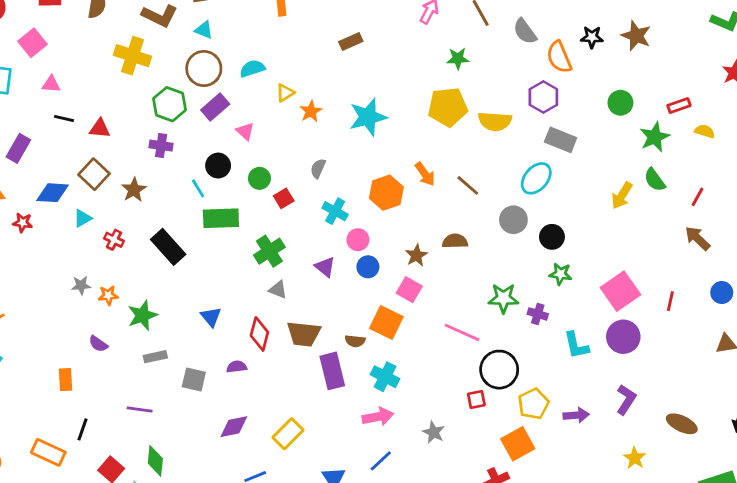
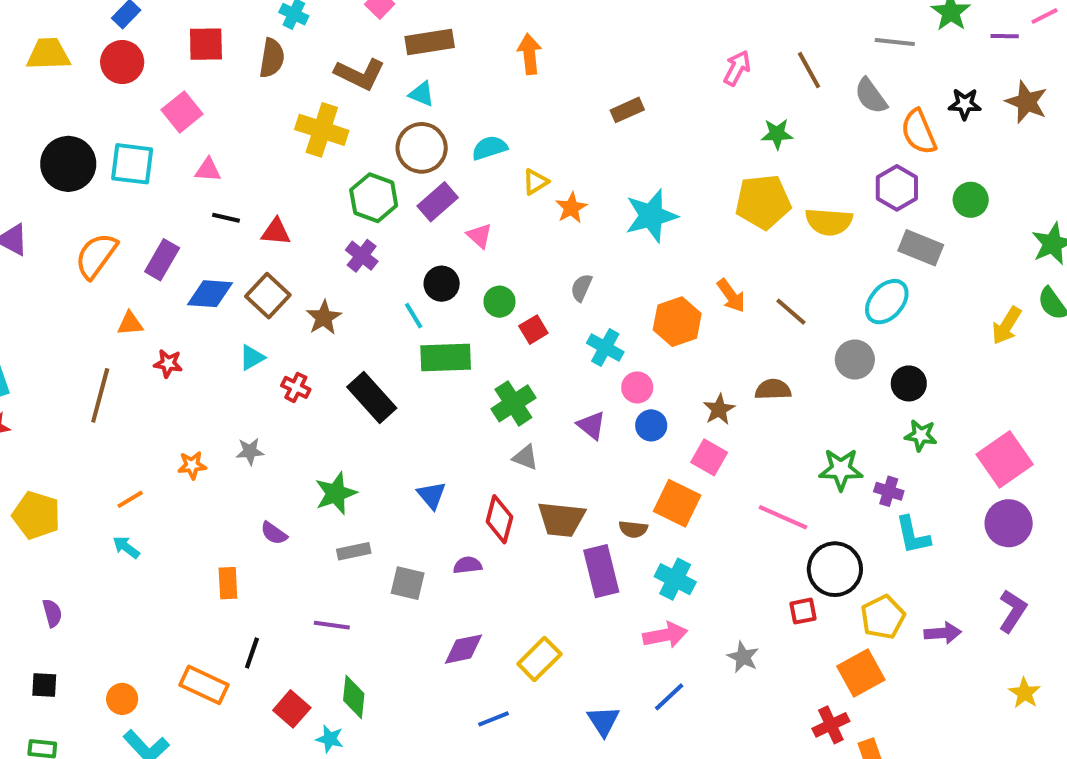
green circle: (620, 103) -> (971, 200), moved
purple cross: (161, 146) -> (362, 256), turned 30
blue diamond: (53, 193) -> (210, 294), moved
orange star: (108, 295) -> (192, 465), moved
cyan L-shape: (576, 345) -> (913, 535), moved

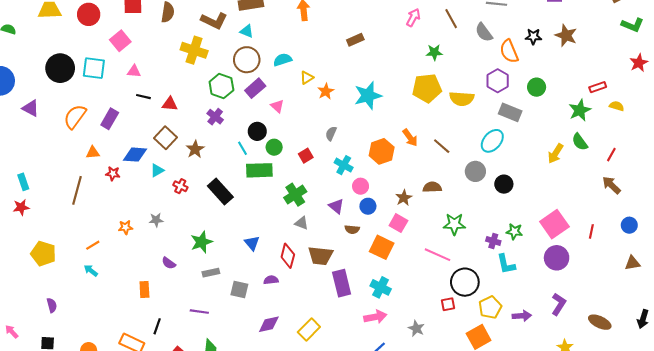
blue diamond: (210, 294) -> (135, 155), moved
green circle: (499, 302) -> (274, 147), moved
green star: (921, 435) -> (514, 231), moved
green star: (841, 469) -> (454, 224), moved
brown semicircle: (633, 529) -> (352, 229), moved

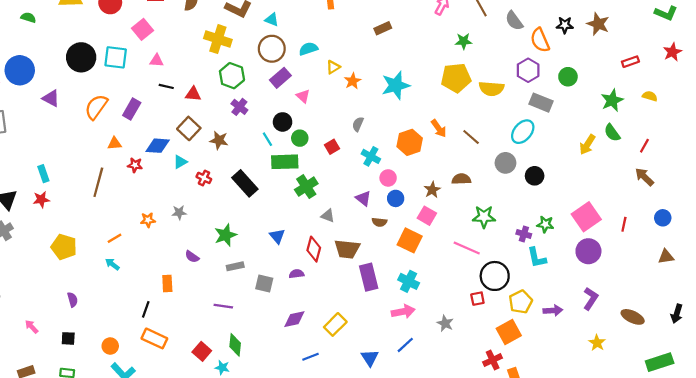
green hexagon: (221, 86) -> (232, 76), moved
red rectangle: (598, 87) -> (630, 62), moved
brown star: (195, 149) -> (219, 140), turned -30
green cross: (295, 195) -> (306, 187), moved
black line: (157, 326) -> (146, 309), moved

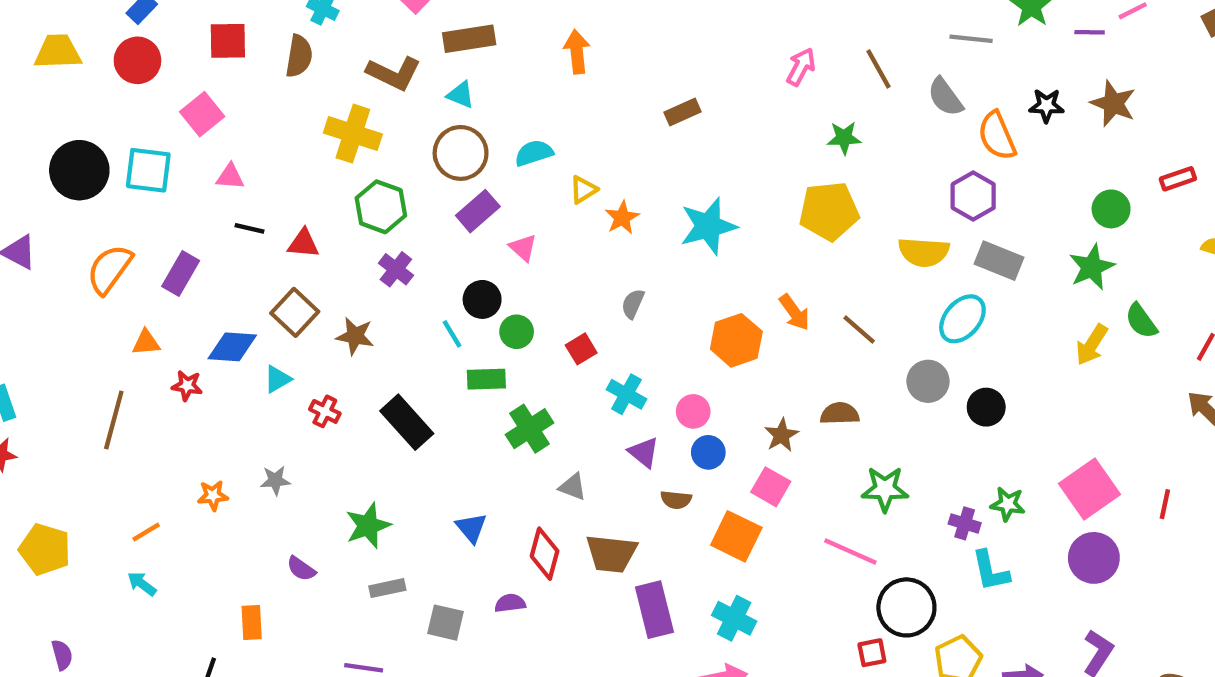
green circle: (568, 77) -> (1111, 209), moved
yellow semicircle: (491, 89) -> (924, 252), moved
green star: (612, 100) -> (1092, 267), moved
cyan cross: (371, 156) -> (626, 394), moved
green rectangle: (285, 162) -> (486, 379), size x0.7

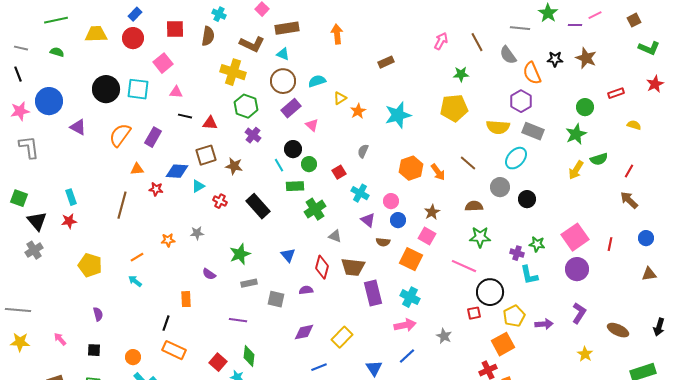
brown square: (295, 312) -> (206, 155), turned 30
orange arrow: (794, 312) -> (438, 172), moved
green semicircle: (1141, 321) -> (599, 159), turned -72
brown semicircle: (840, 414) -> (474, 206), moved

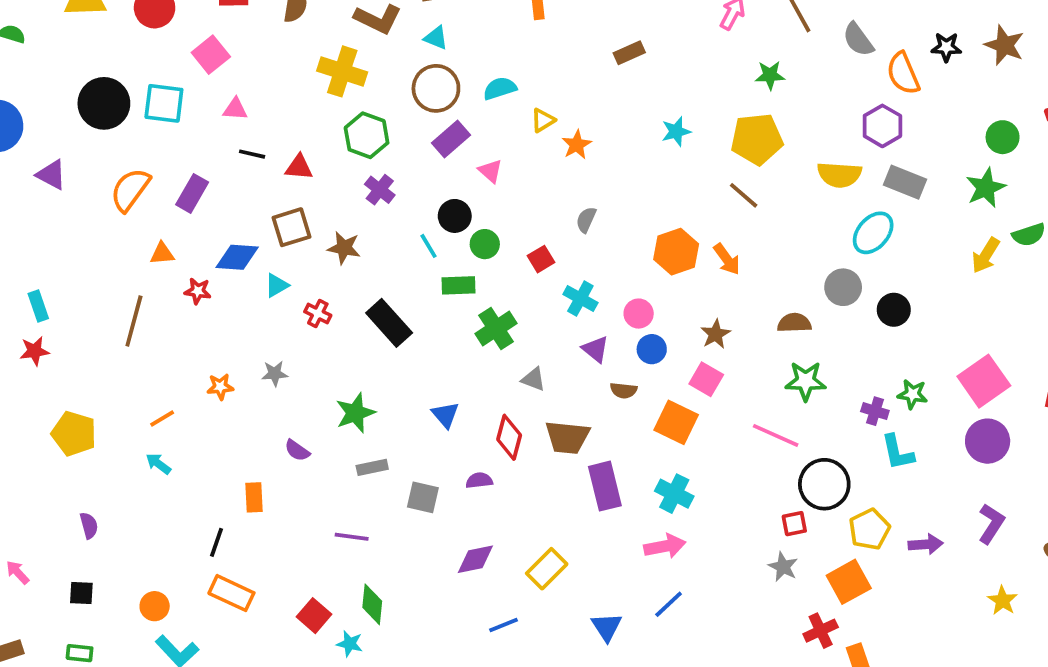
cyan star: (398, 115) -> (676, 132), moved, size x0.6
brown line: (468, 163) -> (744, 195), moved
gray star: (444, 336) -> (783, 567), moved

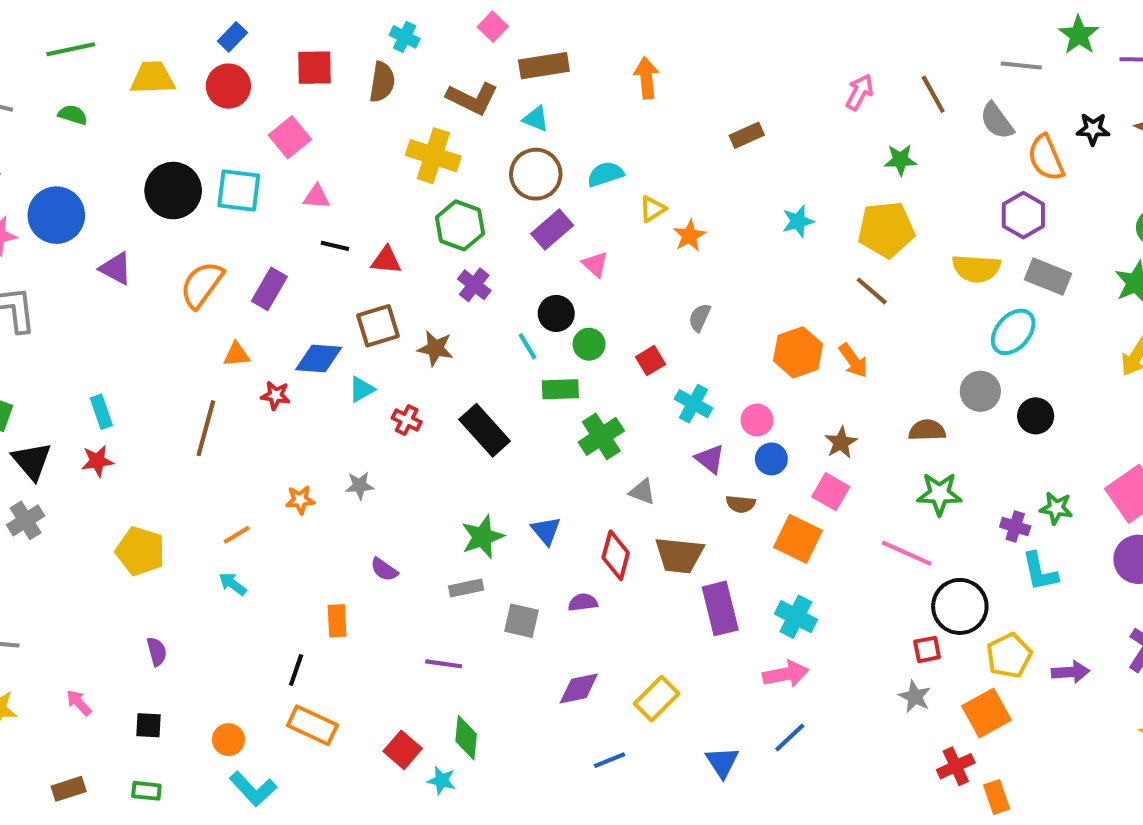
green star: (355, 413) -> (482, 537), moved

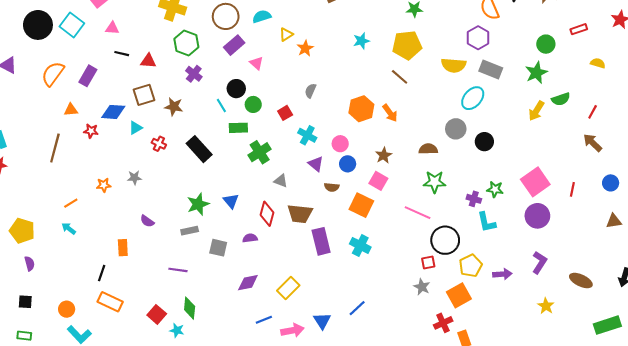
cyan square: (239, 191) -> (72, 25), turned 30
yellow pentagon: (140, 551) -> (22, 231), moved
pink arrow: (786, 674) -> (292, 330), moved

